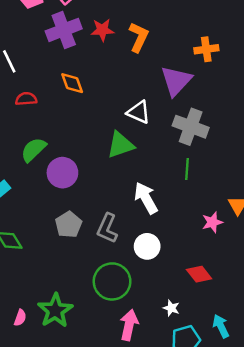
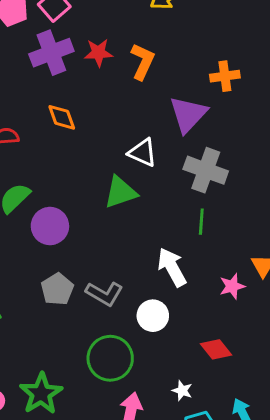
white arrow: (146, 198) -> (172, 267), moved
gray L-shape: (107, 228) -> (104, 294), turned -84

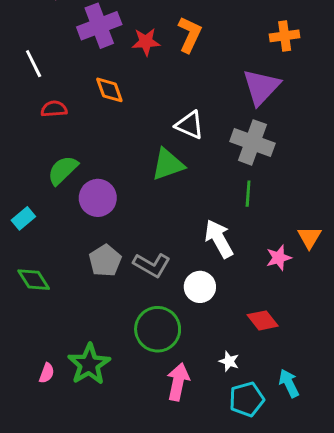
red star: (98, 53) -> (146, 42), moved
orange cross: (225, 76) -> (285, 36), moved
purple triangle: (188, 114) -> (261, 87), moved

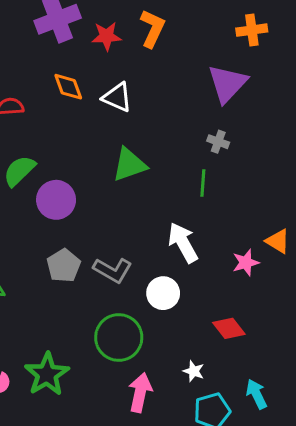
white triangle: (190, 125) -> (117, 97), moved
gray cross: (252, 142) -> (218, 142), size x0.5
green line: (248, 194) -> (203, 183), moved
orange triangle: (309, 237) -> (278, 241), turned -30

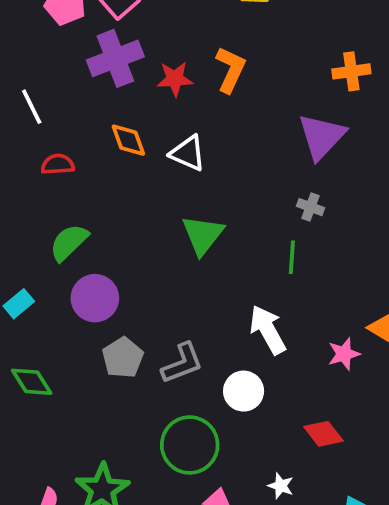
green triangle: (129, 165) -> (203, 235), turned -33
purple circle: (56, 200) -> (95, 298), moved
gray L-shape: (113, 270) -> (182, 363), turned -51

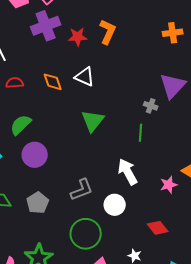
purple triangle: (322, 136) -> (173, 86), moved
orange diamond: (128, 140) -> (53, 82), moved
gray pentagon: (123, 358) -> (38, 203), moved

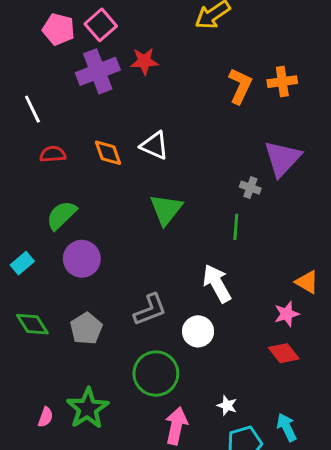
orange L-shape: (108, 32) -> (240, 86), moved
red star: (78, 37) -> (144, 61), moved
pink star: (169, 185) -> (287, 314), moved
red diamond: (158, 228) -> (284, 353), moved

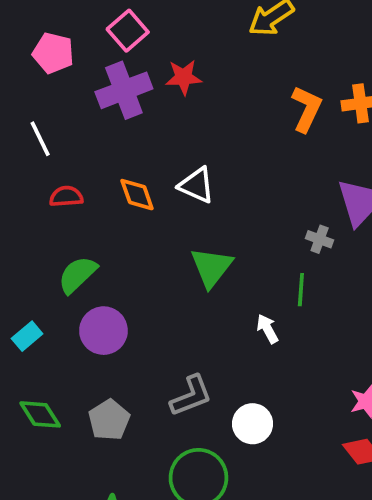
pink pentagon: (59, 29) -> (53, 53), moved
white arrow: (217, 283) -> (267, 329), moved, size x0.6

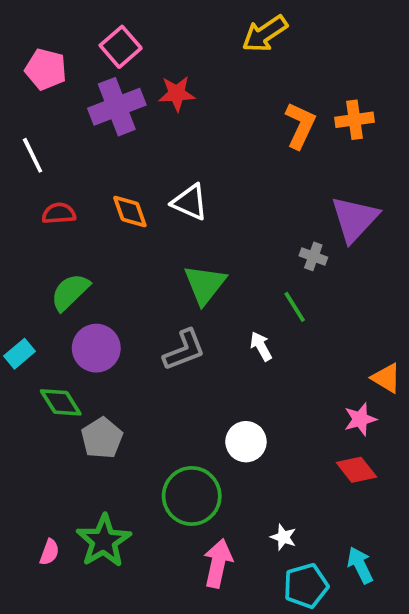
green line: (301, 290) -> (295, 307), turned -36
gray L-shape: (191, 396) -> (184, 350), moved
green diamond: (40, 414) -> (61, 402), moved

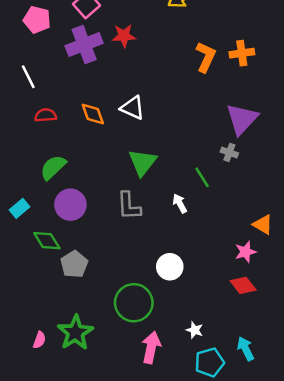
gray cross: (313, 256) -> (229, 152), moved
gray L-shape: (184, 350) -> (129, 206), turned 108

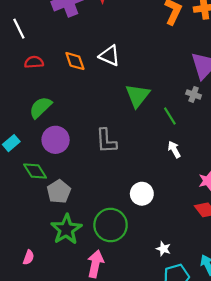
green triangle: (142, 162) -> (138, 96), moved
white arrow: (180, 203) -> (174, 149), moved
green star: (75, 333) -> (66, 229), moved
pink arrow: (151, 347) -> (95, 264), moved

